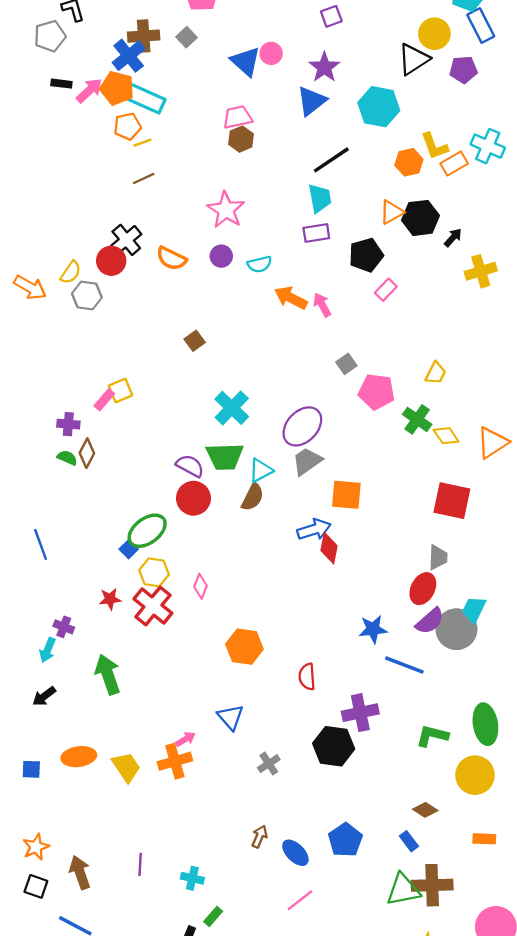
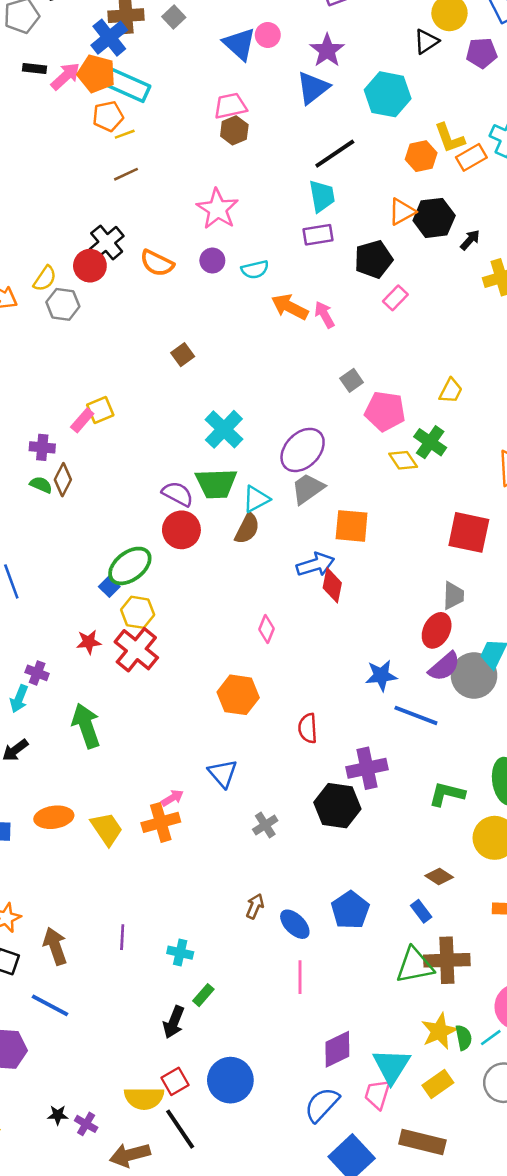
black triangle: (414, 59) -> (426, 41), size x0.7
yellow diamond: (446, 436) -> (403, 460), moved
pink diamond: (200, 586) -> (266, 629), moved
pink line: (300, 900) -> (300, 977), turned -52

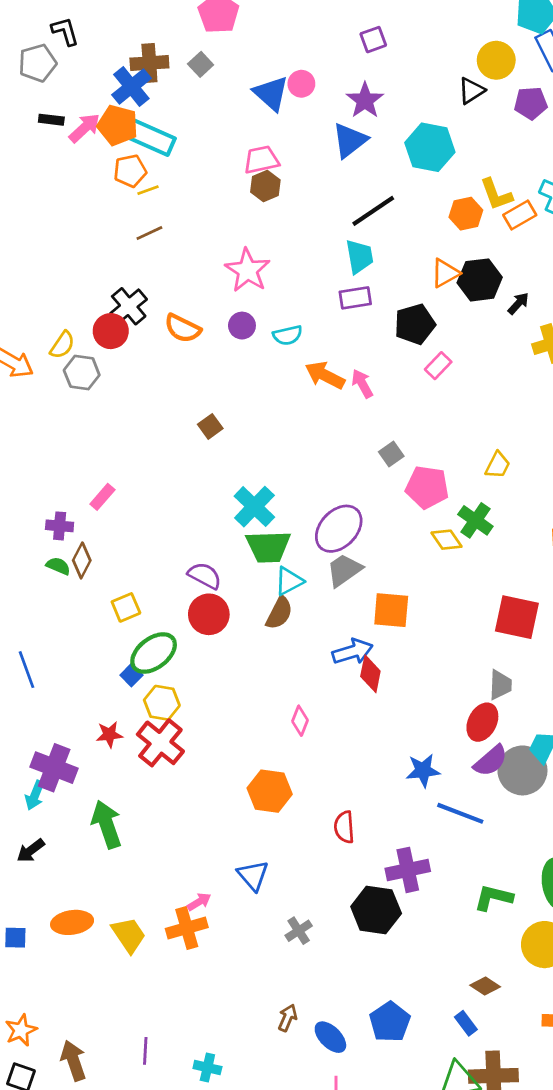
yellow square: (100, 410) -> (126, 607), moved
green trapezoid: (216, 483) -> (268, 547), moved
purple cross: (37, 673) -> (54, 768), size x1.8

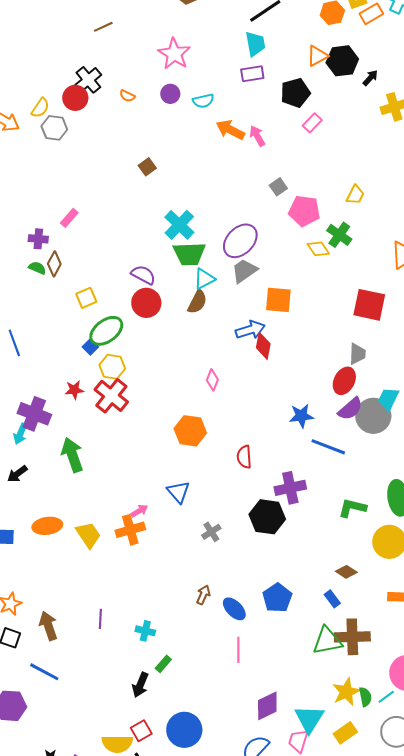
orange semicircle: (183, 328) -> (127, 96), size x0.6

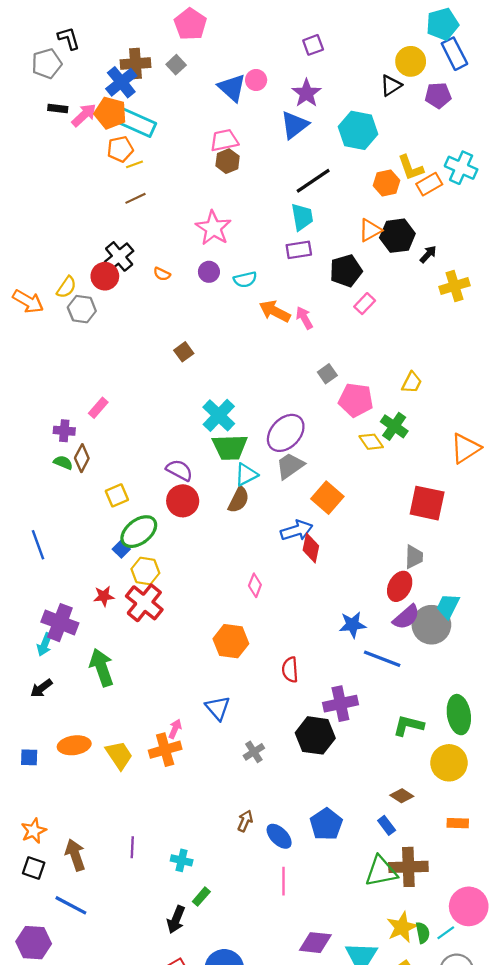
orange square: (278, 300) -> (327, 498), turned 36
pink arrow: (139, 511) -> (175, 729), turned -36
purple diamond: (267, 706) -> (315, 943), turned 32

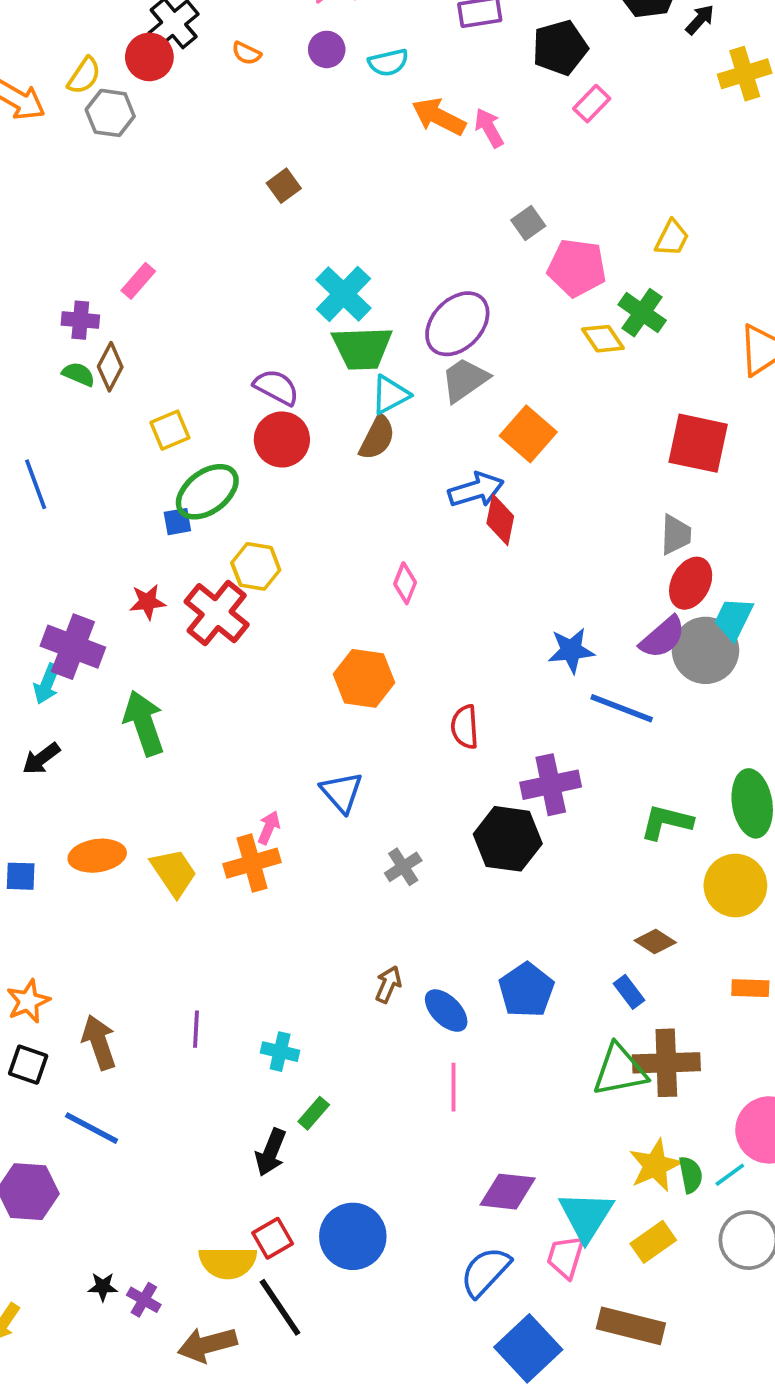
blue line: (38, 545) -> (36, 484), moved
blue square: (121, 549) -> (177, 522), turned 35
yellow hexagon: (145, 571) -> (256, 566), moved
red ellipse: (400, 586) -> (691, 583), moved

